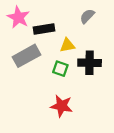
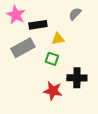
black cross: (90, 63) -> (77, 78), moved

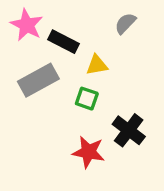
black rectangle: (38, 25) -> (63, 42), turned 36
black cross: (77, 78) -> (129, 130), turned 36

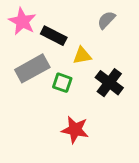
green square: (87, 99) -> (62, 83), moved
black cross: (129, 130) -> (109, 83), moved

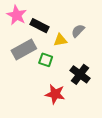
gray semicircle: (106, 20) -> (78, 31), moved
black cross: (109, 83) -> (80, 74), moved

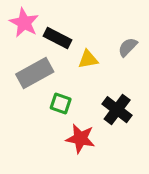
gray semicircle: (78, 31) -> (128, 47), moved
green square: (46, 60) -> (61, 103), moved

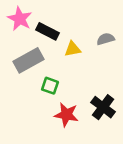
gray semicircle: (128, 47) -> (106, 39), turned 30
black cross: (117, 110) -> (103, 107), moved

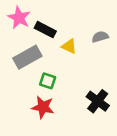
yellow triangle: (73, 49) -> (69, 46), turned 35
red star: (66, 115) -> (43, 107), moved

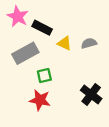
gray semicircle: (100, 37) -> (89, 43), moved
green square: (48, 81) -> (44, 76), turned -32

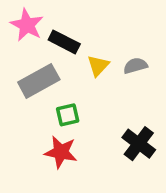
yellow triangle: (64, 43) -> (98, 66), turned 48

